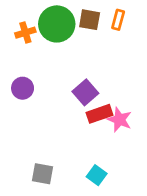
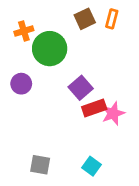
brown square: (90, 20) -> (85, 19), turned -35
green circle: (57, 24) -> (50, 49), moved
pink star: (120, 120) -> (113, 113), turned 30

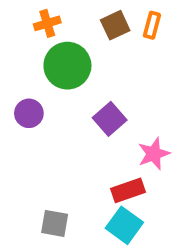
orange cross: (24, 31) -> (47, 23), moved
red rectangle: (94, 108) -> (128, 190), moved
cyan square: (91, 166) -> (124, 225), size x1.4

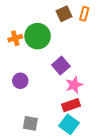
orange cross: (47, 23) -> (15, 38), moved
purple circle: (29, 113) -> (20, 81), moved
pink star: (154, 154) -> (74, 85), moved

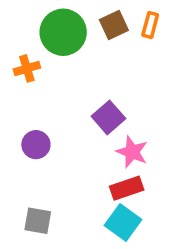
green circle: (38, 36) -> (63, 32), moved
pink star: (74, 85) -> (132, 152), turned -30
gray square: (30, 123) -> (38, 221), moved

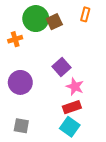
brown square: (114, 25) -> (54, 22), moved
purple circle: (36, 145) -> (20, 82), size x1.5

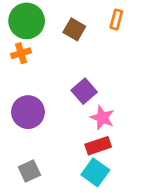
green circle: (36, 19) -> (27, 21), moved
brown square: (54, 22) -> (74, 29), turned -35
gray square: (21, 126) -> (29, 171), turned -35

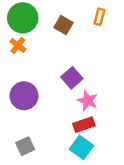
orange cross: (21, 53) -> (18, 45), turned -35

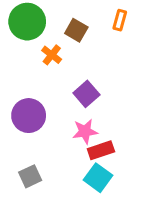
orange cross: (18, 45) -> (52, 55), moved
pink star: (87, 101) -> (85, 131), moved, turned -30

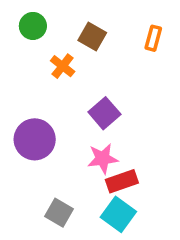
orange rectangle: (120, 20) -> (153, 38), moved
green circle: (27, 22) -> (33, 26), size x0.6
gray square: (30, 176) -> (59, 213), moved, turned -35

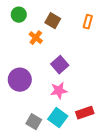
red rectangle: (122, 181) -> (85, 113), moved
cyan square: (118, 214) -> (58, 118), moved

